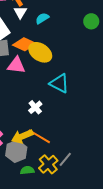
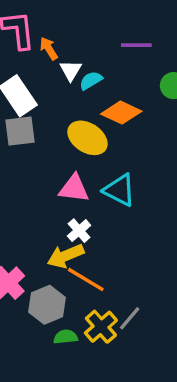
white triangle: (20, 12) -> (71, 70), moved
orange diamond: (24, 44) -> (121, 113), moved
pink triangle: (16, 65) -> (74, 188), moved
yellow arrow: (22, 136) -> (66, 256), moved

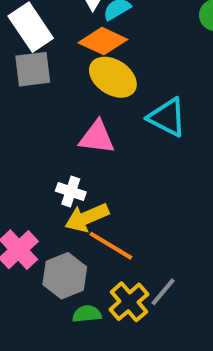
orange diamond: (121, 113) -> (103, 41), moved
cyan triangle: (120, 190) -> (167, 117), moved
white cross: (79, 231) -> (71, 192), moved, turned -30

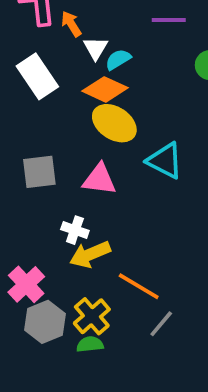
gray square: (33, 69) -> (39, 172), moved
orange line: (111, 246) -> (139, 286), moved
gray hexagon: (65, 276) -> (45, 322), moved
yellow cross: (129, 302) -> (92, 316), moved

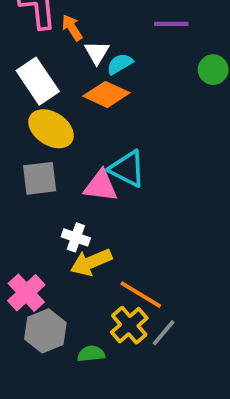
yellow ellipse: (114, 123) -> (51, 129), moved
cyan triangle: (165, 161) -> (127, 169), moved
yellow cross: (92, 316) -> (129, 325), moved

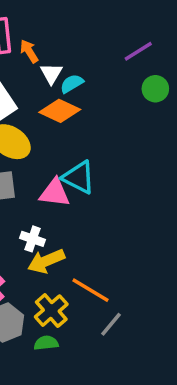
purple line: (171, 24) -> (138, 51), moved, turned -32
yellow cross: (129, 325) -> (51, 311), moved

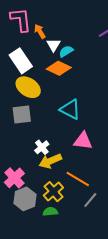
pink triangle: (55, 193) -> (83, 141), moved
white cross: (32, 239) -> (42, 147), turned 32

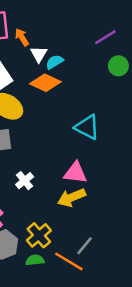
cyan triangle: (70, 109) -> (87, 127), moved
yellow arrow: (50, 161) -> (71, 198), moved
orange line: (78, 179) -> (69, 261), moved

